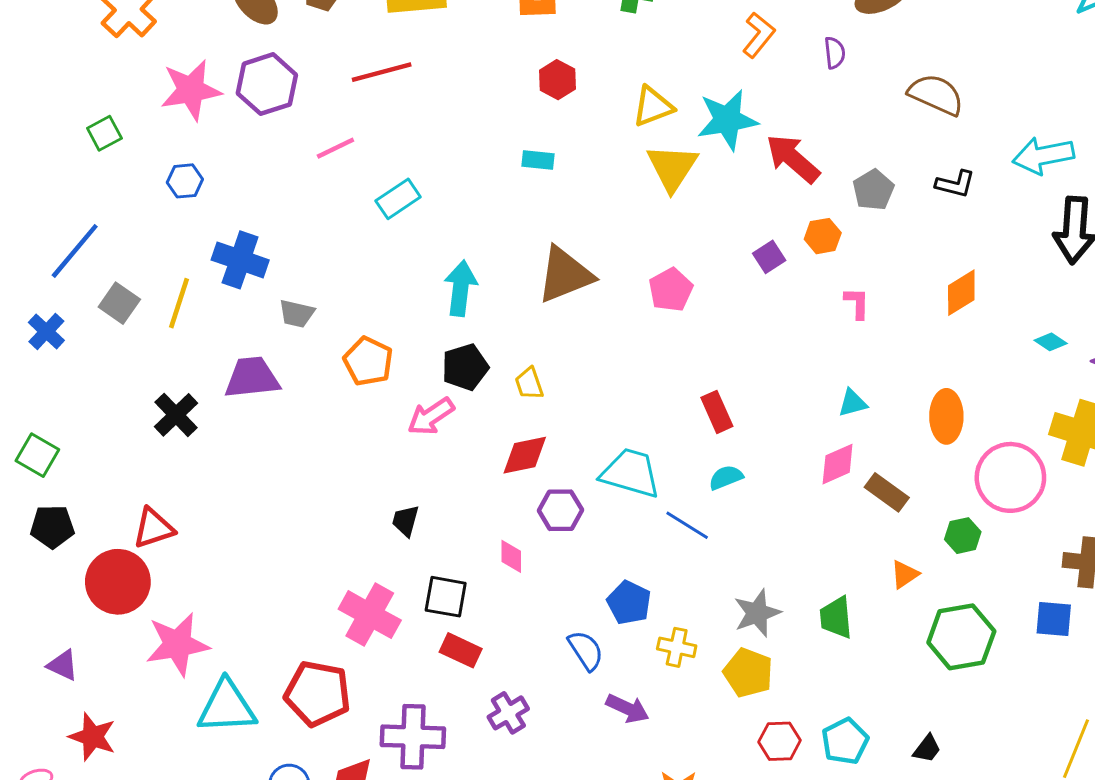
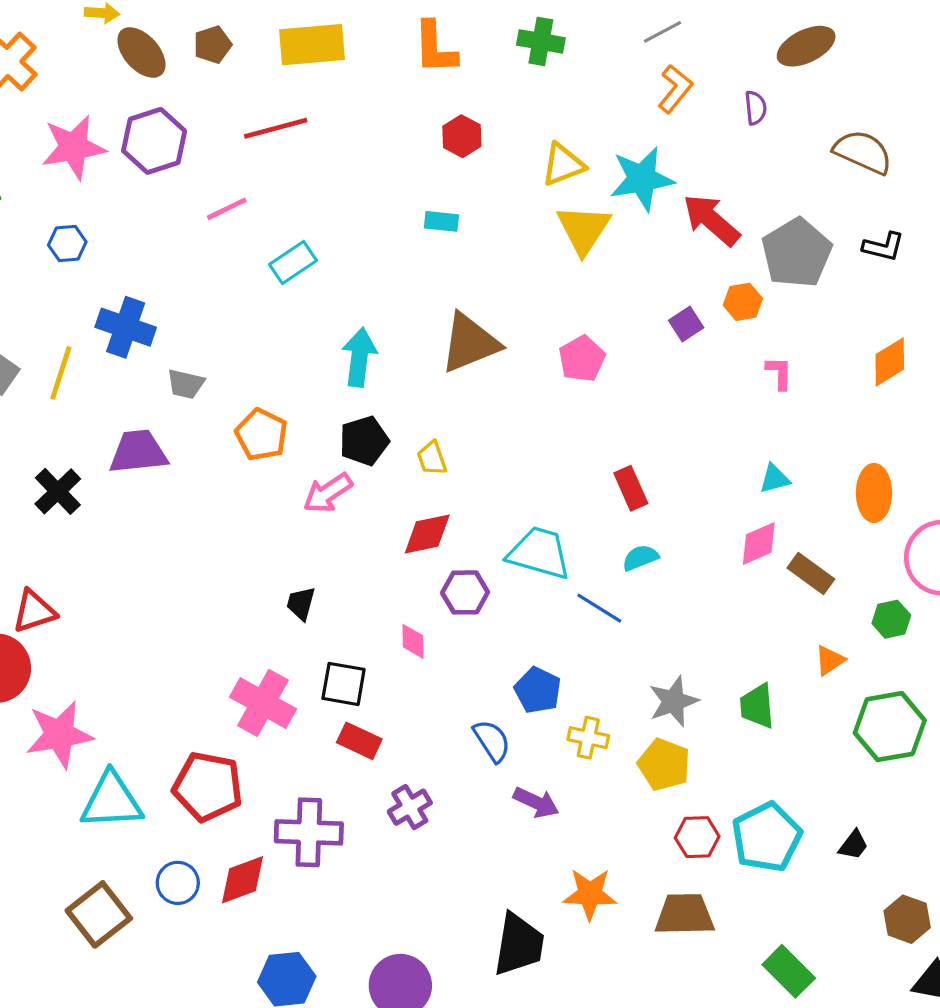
gray pentagon: (873, 190) -> (797, 253), size x1.6
cyan pentagon: (845, 741) -> (767, 837), size x1.4

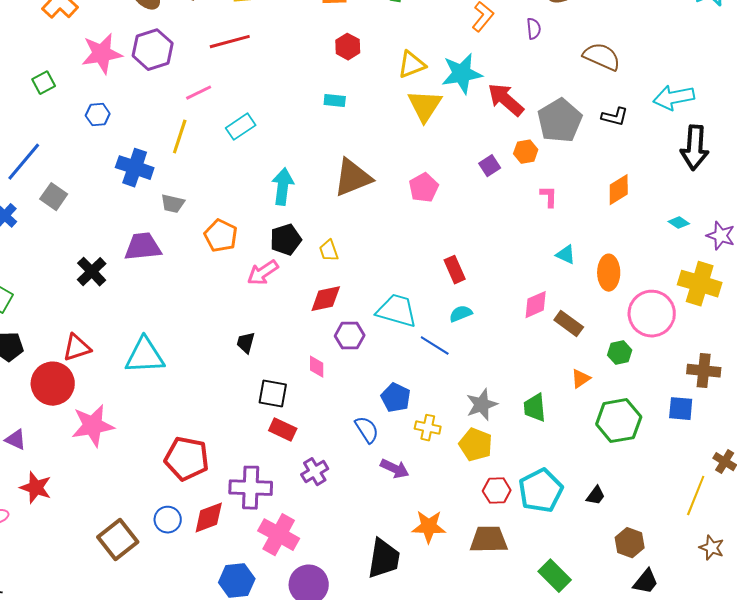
yellow line: (61, 373) -> (180, 137), moved
cyan triangle: (775, 479) -> (566, 255), moved, turned 40
pink cross: (263, 703) -> (279, 535), moved
cyan triangle: (111, 801) -> (145, 356), moved

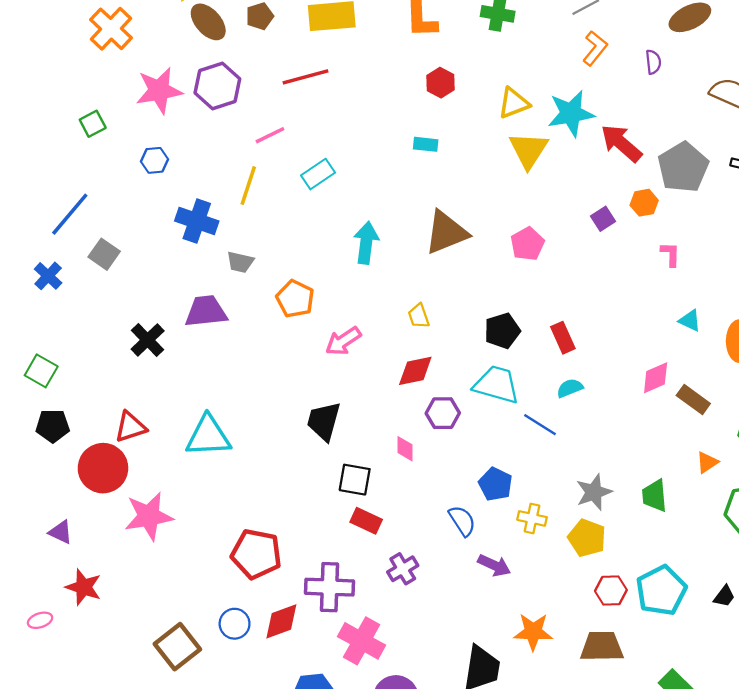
black pentagon: (286, 240) -> (502, 331), moved
black trapezoid: (246, 343) -> (324, 421), size x1.6

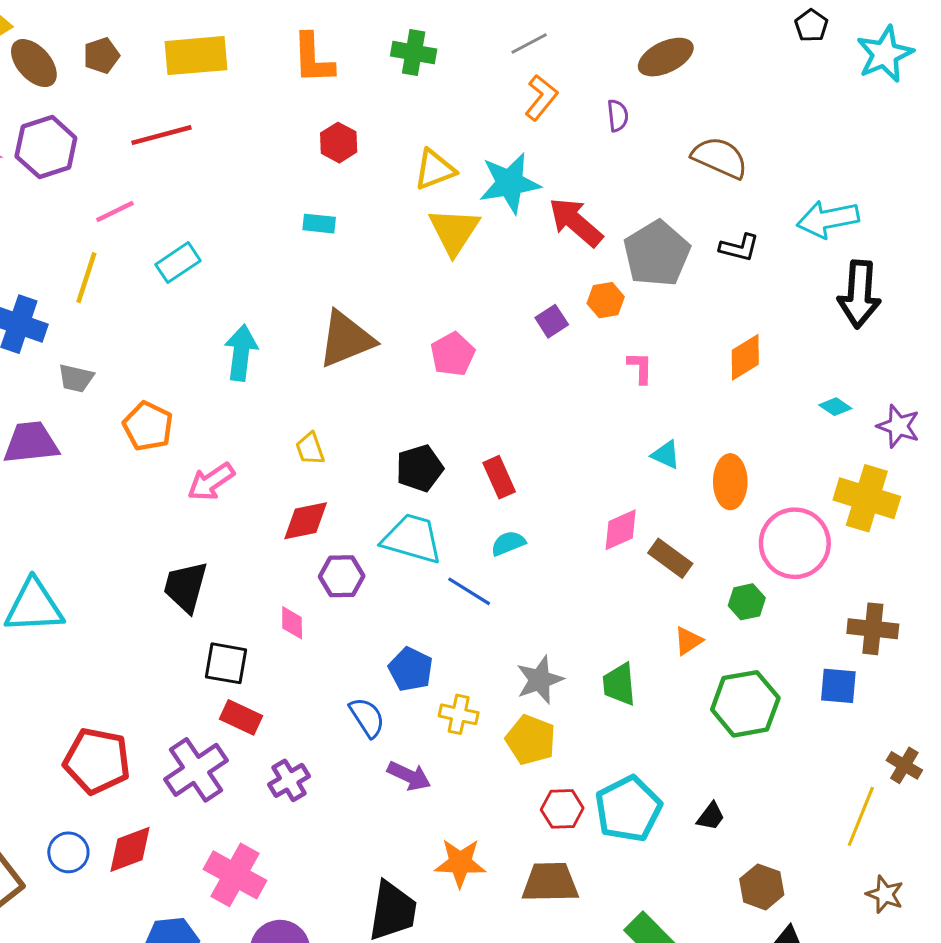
purple cross: (330, 587) -> (196, 770), moved, turned -36

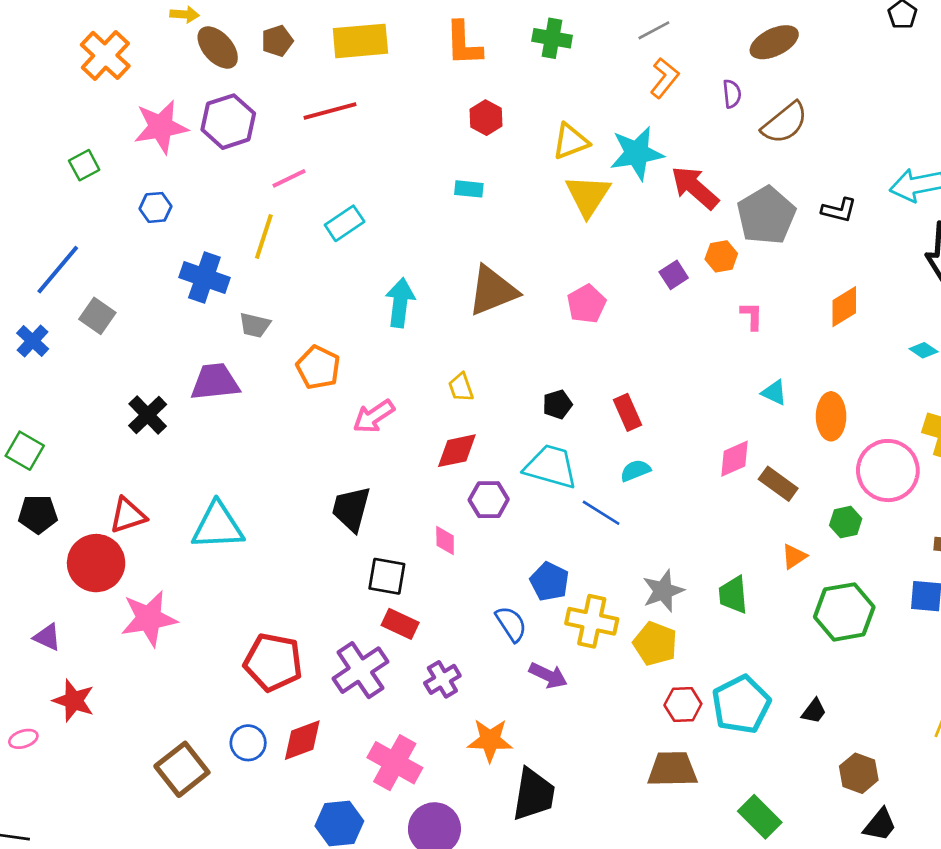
brown semicircle: (720, 158) -> (785, 123), moved, turned 117
black pentagon: (420, 468) -> (557, 404), size x0.7
yellow cross: (459, 714) -> (592, 621), size x1.5
orange star: (460, 863) -> (490, 740), moved

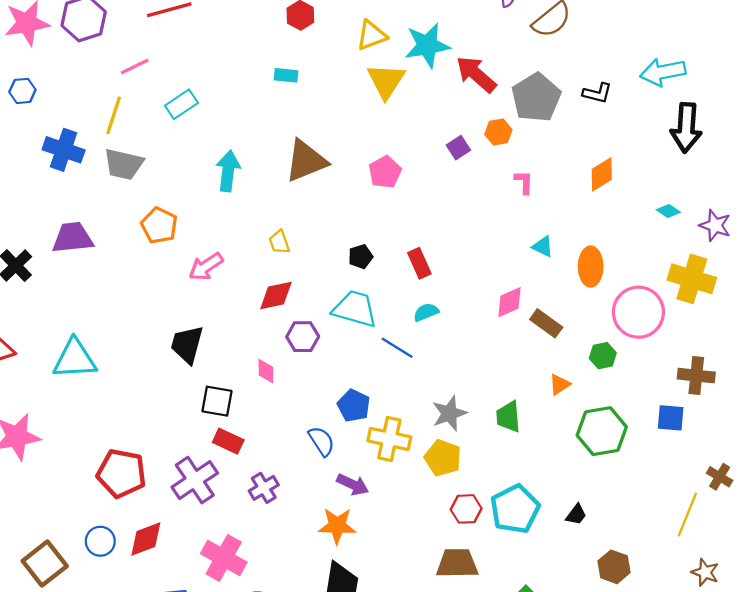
gray trapezoid: (255, 325) -> (124, 164), moved, size x1.5
orange star: (490, 740) -> (337, 526), moved

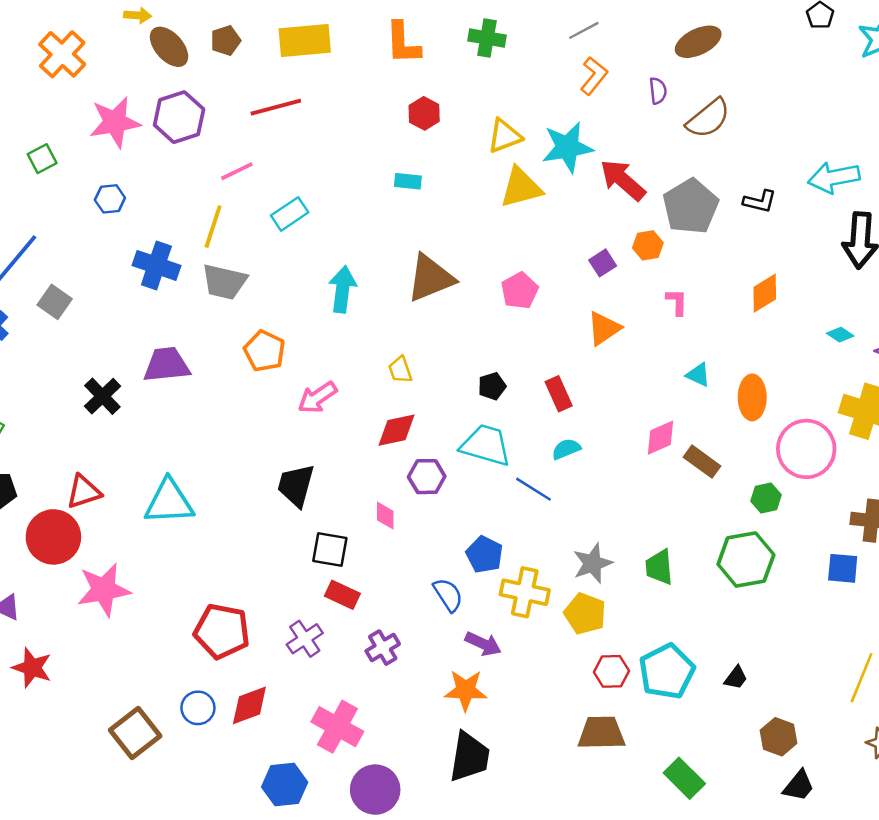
yellow triangle: (386, 81) -> (521, 188), turned 42
orange triangle: (559, 384) -> (604, 328), moved, size x1.4
green hexagon: (602, 431) -> (746, 560), moved
purple cross: (195, 480) -> (305, 639), size x0.7

